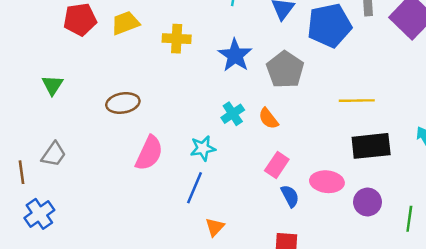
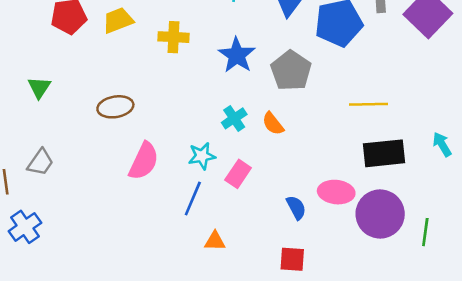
pink rectangle: (277, 165) -> (238, 174), moved
purple circle: (368, 202) -> (380, 214), size x1.6
orange triangle: (215, 227) -> (215, 241), turned 48

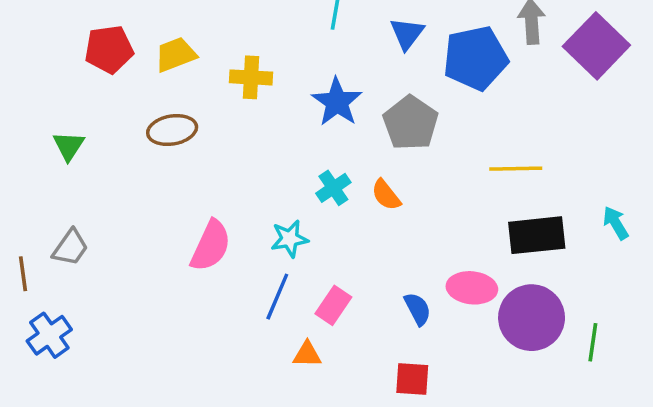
brown ellipse: (115, 107) -> (172, 130), moved
pink rectangle: (238, 174) -> (333, 305), moved

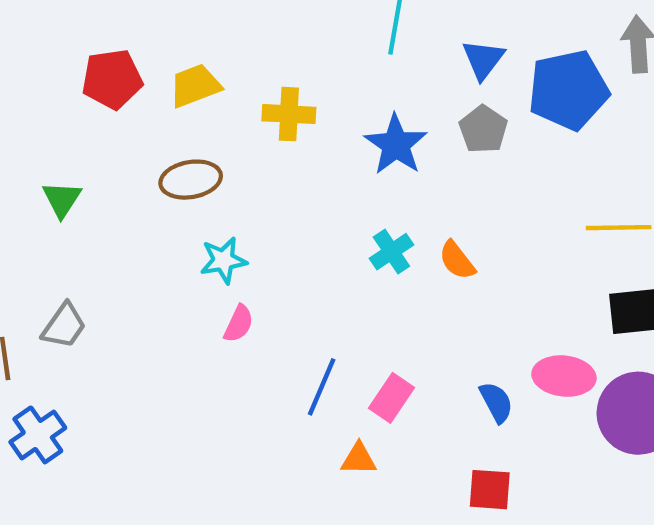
gray pentagon: (411, 123) -> (483, 129), moved, size x0.7
cyan star: (290, 239) -> (223, 260), moved
pink semicircle: (211, 246) -> (239, 324), size x0.6

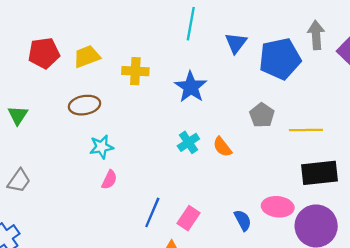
gray pentagon: (483, 129) -> (262, 115), moved

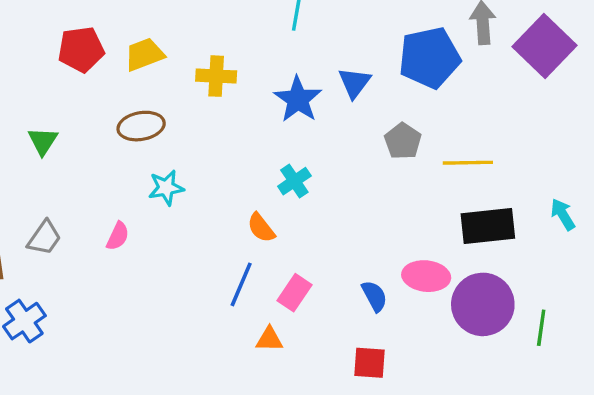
blue triangle: (236, 43) -> (354, 83), moved
orange semicircle: (222, 147) -> (261, 228), moved
pink semicircle: (109, 180) -> (118, 236), moved

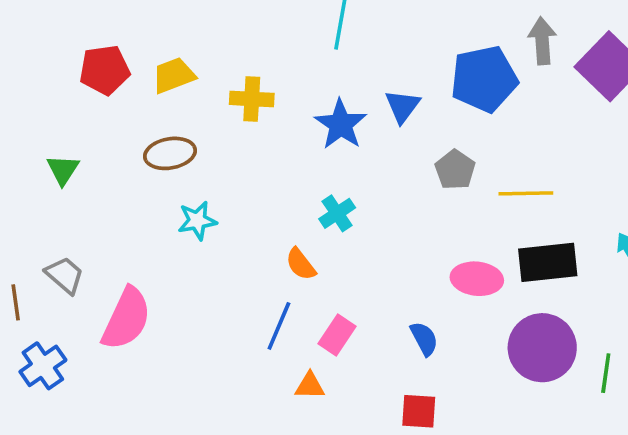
pink semicircle: (118, 236) -> (126, 319), moved, size x2.0
gray trapezoid: (44, 238) -> (65, 275), turned -84
pink ellipse: (426, 276) -> (477, 279), moved

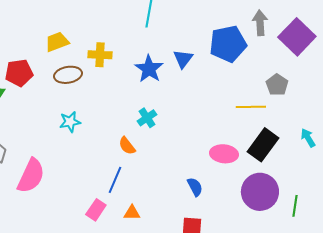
red pentagon: (105, 70) -> (19, 73), moved
brown ellipse: (170, 153) -> (68, 75), moved
gray pentagon: (455, 170) -> (277, 85), moved
black rectangle: (548, 262) -> (263, 145), turned -48
pink rectangle: (337, 335) -> (96, 210), moved

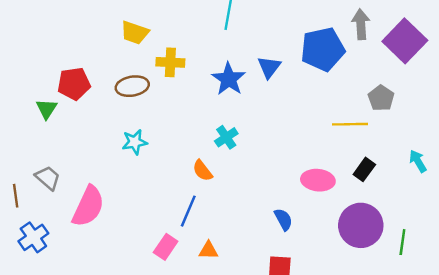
yellow trapezoid: (57, 42) -> (135, 33), moved, turned -140
black rectangle: (263, 145) -> (364, 169), size x0.6

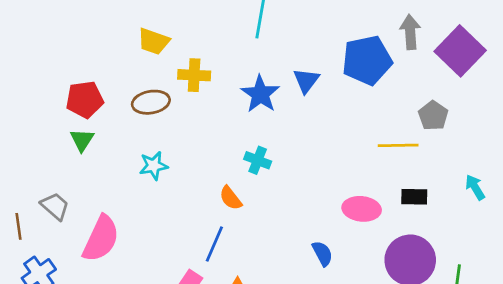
green triangle: (47, 109) -> (82, 140), moved
cyan cross: (226, 137) -> (258, 160), turned -35
black rectangle: (364, 169) -> (414, 197), turned 55

